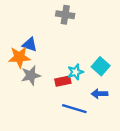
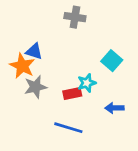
orange star: (19, 57) -> (22, 66), turned 30
cyan square: (101, 66) -> (112, 61), moved
blue line: (74, 109) -> (68, 128), moved

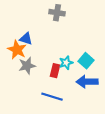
cyan square: (112, 61) -> (86, 61), moved
red rectangle: (72, 94) -> (55, 71), turned -64
blue arrow: (114, 108) -> (87, 82), size x1.5

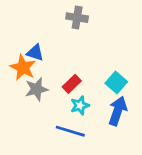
cyan star: (66, 63) -> (80, 105), moved
red rectangle: (55, 71) -> (72, 84), moved, turned 32
blue arrow: (87, 82) -> (118, 111), turned 110

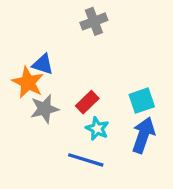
gray cross: (77, 18) -> (94, 21), turned -30
cyan square: (116, 82) -> (142, 101), turned 30
cyan star: (80, 105) -> (97, 129), turned -30

